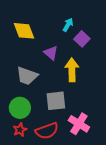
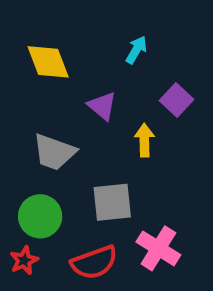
purple square: (82, 39) -> (176, 100), moved
yellow arrow: (72, 70) -> (144, 140), size x0.7
red star: (20, 130) -> (24, 260), moved

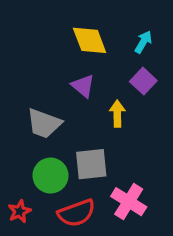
cyan arrow: (136, 50) -> (143, 42), moved
yellow diamond: (48, 62) -> (90, 40), moved
green circle: (40, 216) -> (50, 176), moved

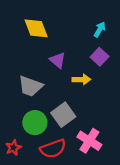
yellow diamond: (90, 40) -> (36, 28), moved
yellow arrow: (117, 114) -> (81, 79), turned 90
gray square: (91, 164) -> (63, 115), turned -30

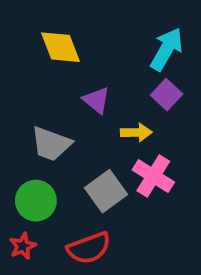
cyan arrow: (100, 30) -> (167, 49), size x1.6
green circle: (35, 123) -> (36, 201), moved
pink cross: (89, 141) -> (153, 176), moved

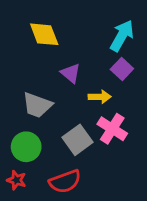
red star: (23, 246) -> (16, 180), turned -30

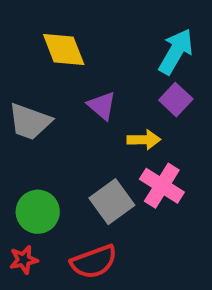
gray trapezoid: (37, 105) -> (30, 122), moved
red star: (16, 180) -> (24, 260), turned -30

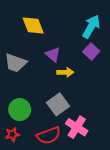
yellow arrow: (144, 140) -> (65, 72), moved
pink cross: (162, 186) -> (77, 127), moved

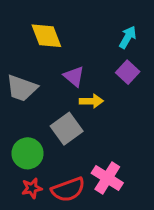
cyan arrow: (91, 27) -> (128, 37), size x0.7
gray square: (58, 104) -> (67, 129), moved
red star: (12, 134) -> (32, 188), moved

